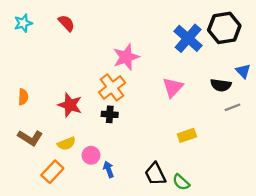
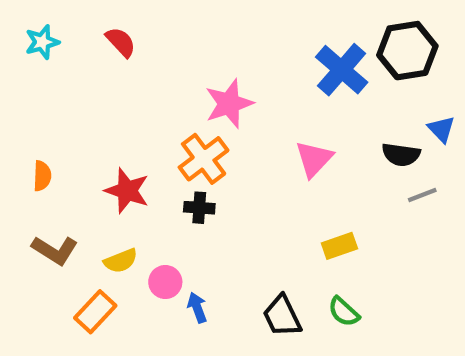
green semicircle: (181, 182) -> (344, 312), moved

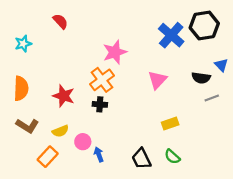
cyan star: (42, 42) -> (23, 44), moved
orange semicircle: (42, 176) -> (21, 88), size x1.6

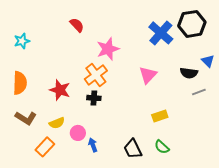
red semicircle: (60, 21) -> (77, 25), moved

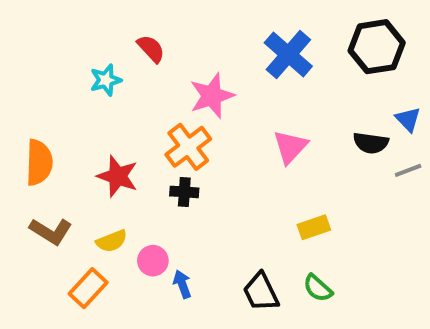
blue cross: (161, 33) -> (288, 55), moved
cyan star: (22, 41) -> (106, 80), moved
gray line: (199, 92) -> (408, 170), moved

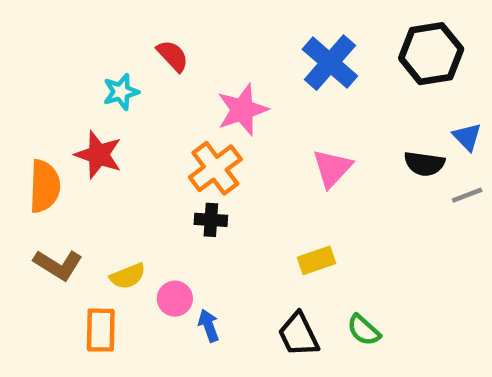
red star: (118, 176) -> (98, 155), moved
yellow rectangle: (314, 227) -> (316, 260), moved
orange rectangle: (88, 288) -> (101, 330), turned -42

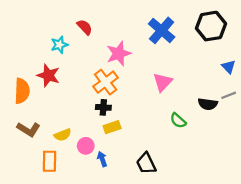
black semicircle: (424, 164) -> (208, 104), moved
yellow rectangle: (316, 260) -> (112, 127), moved
green semicircle: (364, 330) -> (178, 121), moved

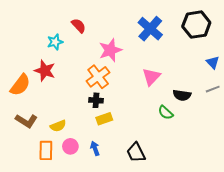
orange semicircle: (22, 91) -> (20, 85), turned 35
black semicircle: (208, 104) -> (182, 95), moved
pink circle: (86, 146) -> (70, 146), moved

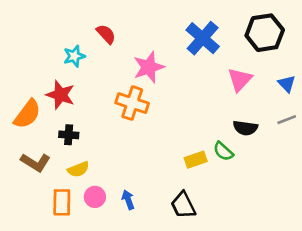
orange cross: (98, 77) -> (132, 103), turned -35
pink triangle: (151, 77) -> (240, 80), moved
black cross: (96, 100) -> (69, 135), moved
yellow rectangle: (104, 119) -> (196, 160), moved

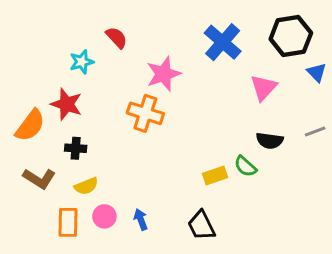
blue triangle: (287, 84) -> (317, 72), moved

